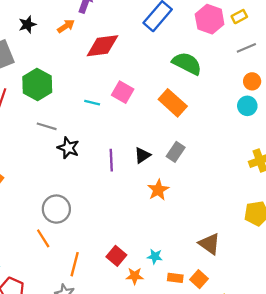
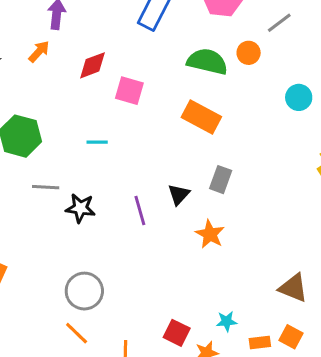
red diamond: (102, 46) -> (92, 65), size x0.7
orange circle: (252, 81) -> (249, 53), moved
pink square: (123, 92) -> (129, 91), moved

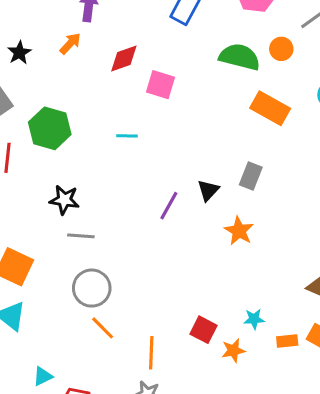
orange rectangle: (201, 117) -> (270, 108), moved
gray line: (46, 187) -> (81, 236), moved
black star: (80, 208) -> (64, 200), moved
purple line: (140, 210) -> (169, 206), turned 44
gray circle: (84, 291) -> (92, 288), moved

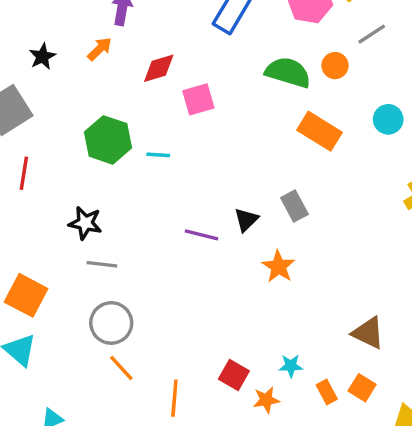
pink square: (161, 85) -> (198, 99), turned -36
green hexagon: (50, 128) -> (108, 140), moved
gray rectangle: (251, 176) -> (294, 206), turned -52
purple line: (169, 206) -> (201, 235), turned 72
orange rectangle: (287, 341) -> (327, 392), turned 65

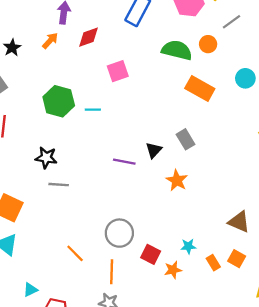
red diamond: (159, 68) -> (88, 37), moved
gray circle: (111, 323) -> (119, 233), moved

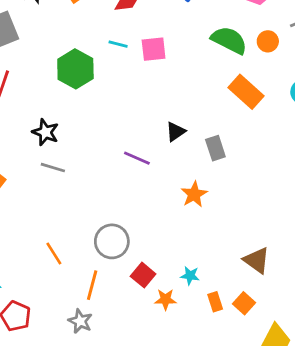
cyan line: (93, 110) -> (118, 44), moved
black triangle: (154, 150) -> (176, 132), moved

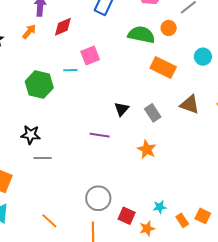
cyan line: (118, 44) -> (70, 70), moved
orange line: (54, 253) -> (49, 221), moved
brown triangle: (257, 260) -> (190, 104), moved

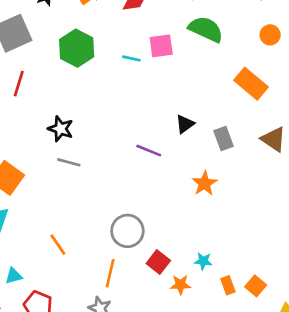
green semicircle: (141, 35) -> (206, 29), moved
green hexagon: (39, 85) -> (77, 48), moved

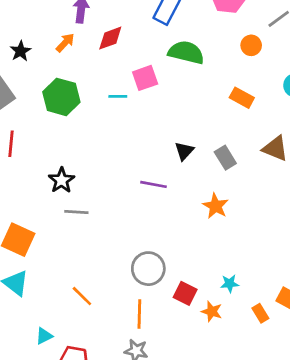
orange rectangle: (251, 84) -> (242, 98), size x0.7
black star: (61, 129) -> (61, 180), turned 30
orange star: (181, 285) -> (212, 311), turned 30
orange rectangle: (228, 285) -> (260, 313), moved

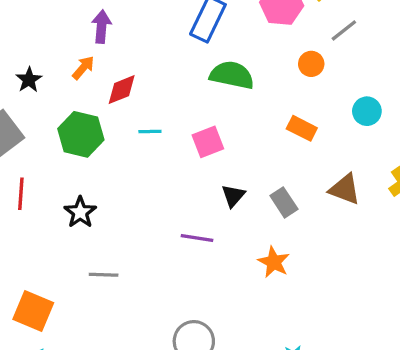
red diamond: (110, 38) -> (122, 90), moved
pink square: (145, 78) -> (208, 142), moved
black star: (61, 180) -> (80, 212), moved

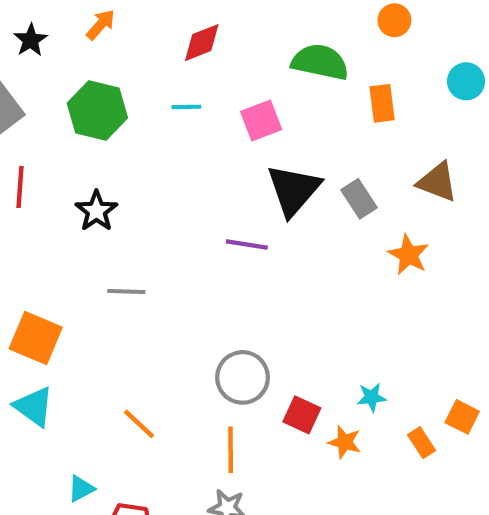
green semicircle: (232, 75) -> (320, 62), moved
red diamond: (122, 90) -> (202, 43), moved
orange rectangle: (302, 128) -> (382, 103), turned 56
black triangle: (233, 196) -> (294, 190), size x1.8
orange star: (274, 262) -> (409, 255), moved

